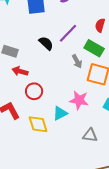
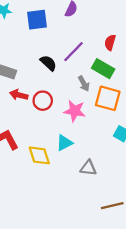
red circle: (34, 91) -> (43, 101), moved
pink star: (79, 100) -> (75, 111), moved
gray triangle: (90, 135) -> (88, 168), moved

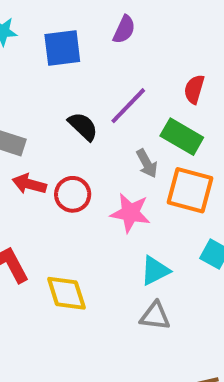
cyan triangle: (64, 143) -> (155, 271), moved

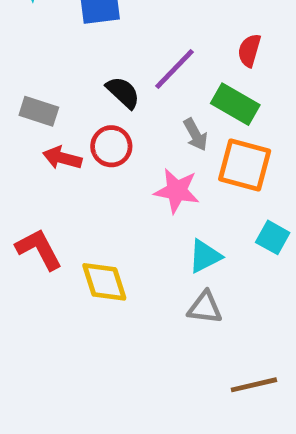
red circle: (73, 194) -> (111, 146), moved

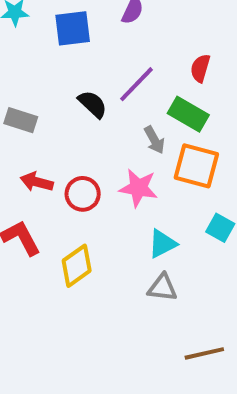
red circle: (111, 146) -> (83, 194), moved
red arrow: (62, 158) -> (37, 182), moved
yellow diamond: (104, 282) -> (77, 266), turned 72

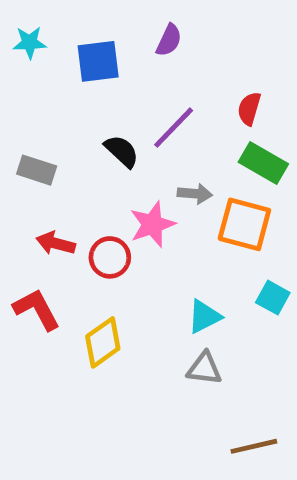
green rectangle: (188, 114) -> (263, 163), moved
gray arrow: (154, 140) -> (195, 194), turned -56
pink star: (138, 188) -> (152, 224), moved, turned -30

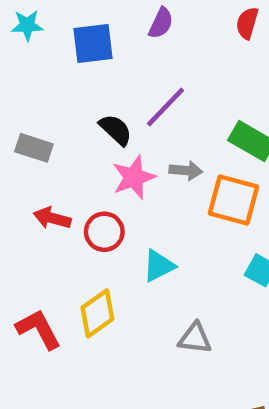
red semicircle: (249, 109) -> (247, 23), moved
pink star: (152, 224) -> (134, 177), moved
red L-shape: (37, 309) -> (38, 329), moved
cyan triangle: (204, 316) -> (159, 266), moved

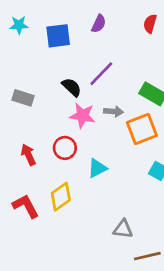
pink star: (134, 177) -> (82, 116), turned 30
orange square: (234, 200) -> (142, 129), turned -36
red arrow: (52, 218) -> (28, 155), moved, turned 50
gray triangle: (195, 338) -> (123, 229), moved

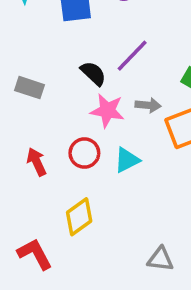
cyan triangle: (97, 168) -> (127, 160), moved
red L-shape: (26, 206) -> (35, 254), moved

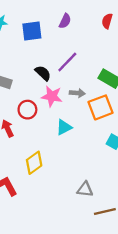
red circle: (84, 153) -> (27, 110), moved

